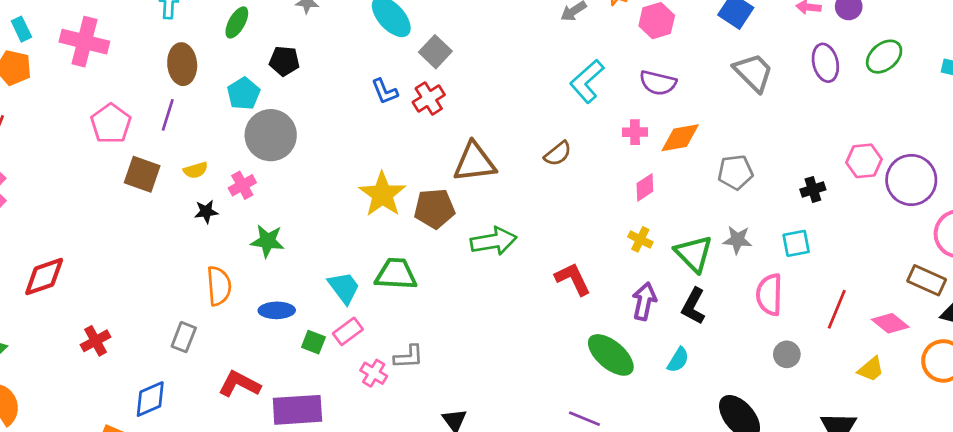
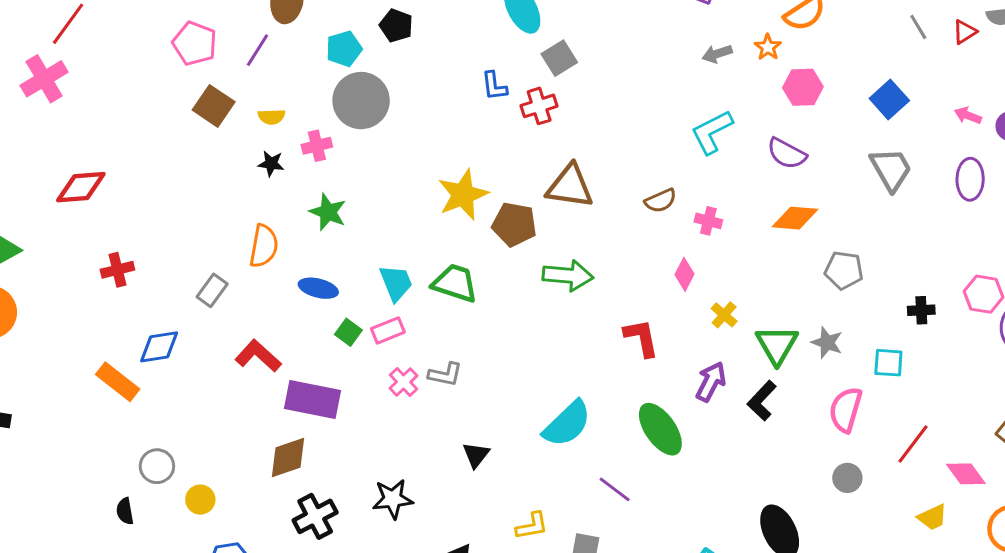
pink pentagon: (111, 124) -> (195, 43), turned -30
pink cross: (635, 132) -> (708, 221), moved
pink diamond: (645, 187) -> (684, 274), moved, turned -44
cyan semicircle: (678, 360) -> (567, 424), moved, size x1.8

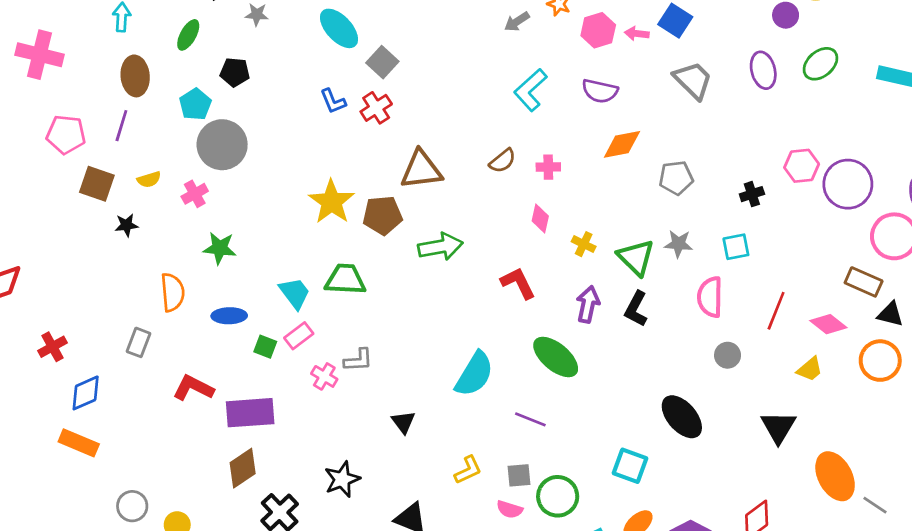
pink arrow: (968, 115) -> (637, 34), moved
black star: (271, 164) -> (127, 225), moved
blue diamond: (159, 347) -> (86, 393), moved

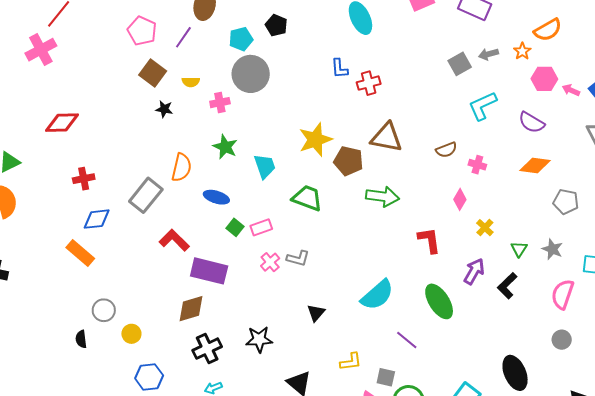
gray square: (382, 62) -> (460, 64), moved
green triangle: (636, 257) -> (519, 249), size x0.6
cyan trapezoid: (295, 293) -> (265, 166), moved
gray rectangle: (139, 342) -> (146, 195), size x1.6

